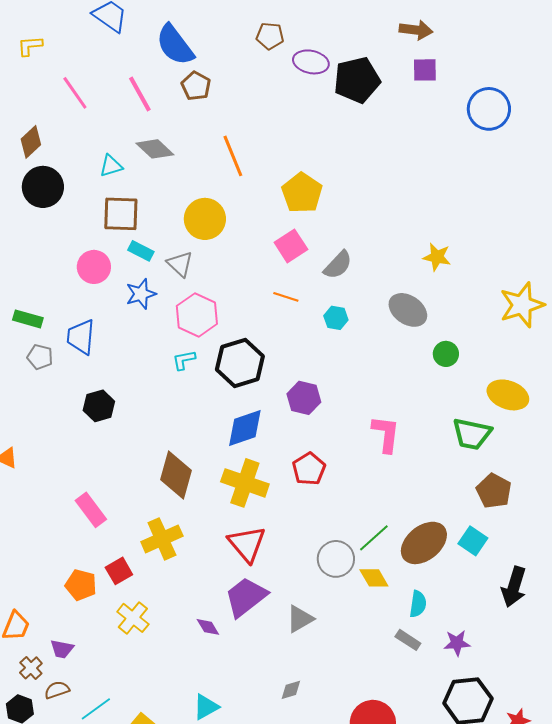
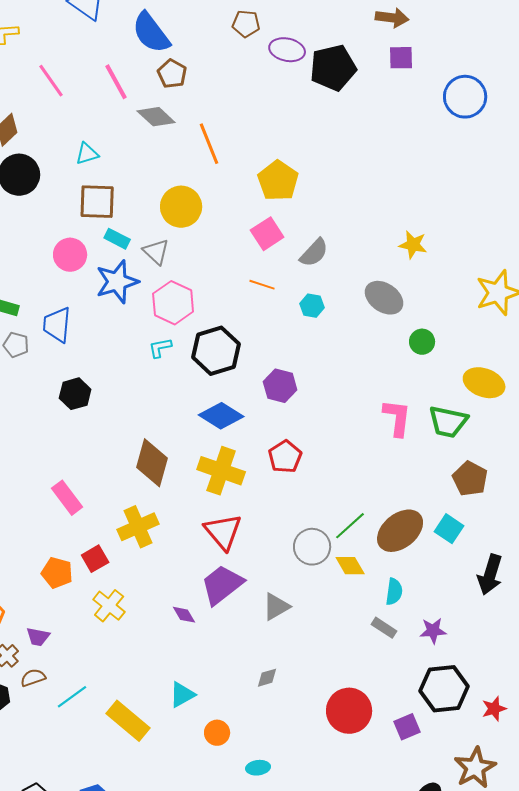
gray diamond: (155, 149) -> (156, 117), moved
blue star: (141, 294) -> (117, 282), size x1.4
blue diamond: (245, 428) -> (221, 416), turned 51
pink L-shape: (386, 434) -> (397, 418), moved

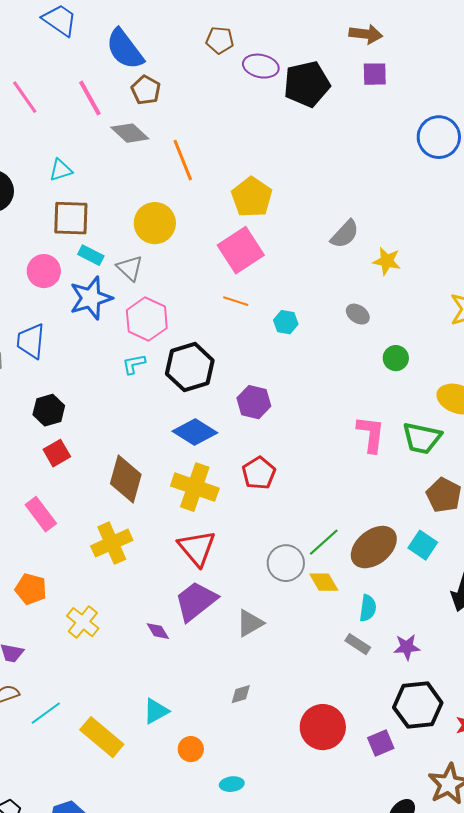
blue circle: (465, 97) -> (439, 137), moved
pink square: (267, 234) -> (241, 250), size x1.4
gray semicircle: (314, 253) -> (345, 234), moved
gray ellipse: (384, 298) -> (358, 314), size x0.6
red square: (95, 559) -> (57, 453), moved

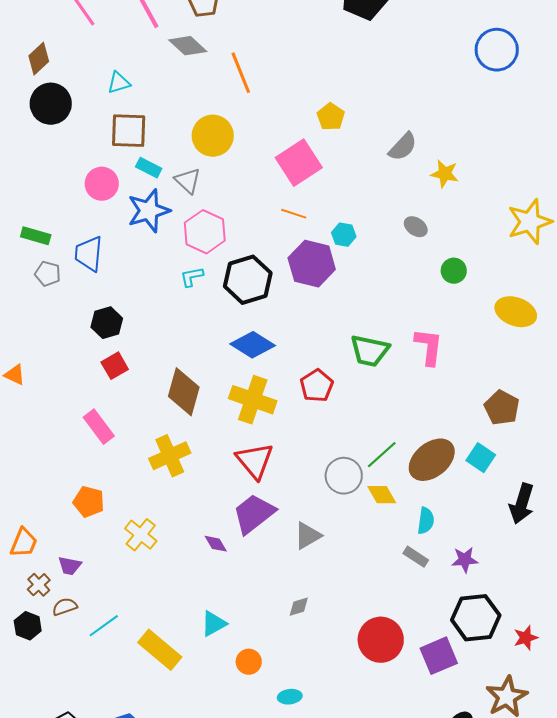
yellow pentagon: (252, 197) -> (331, 117), moved, size x0.7
purple hexagon: (254, 402) -> (312, 264), moved, size x1.4
green trapezoid: (422, 438) -> (370, 351), moved
purple square: (381, 743) -> (439, 656), size x1.4

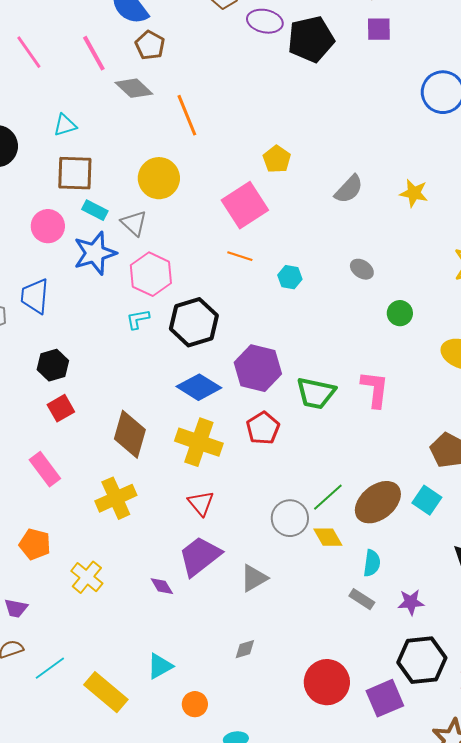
yellow star: (445, 174) -> (414, 193), moved
purple hexagon: (312, 264) -> (258, 368), moved
red triangle: (255, 461) -> (201, 503), size x0.7

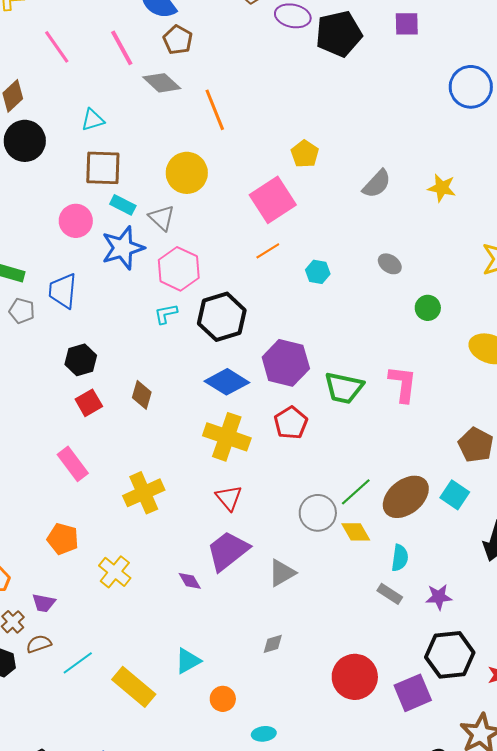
orange line: (240, 256) -> (268, 251), turned -50
brown diamond: (130, 434) -> (142, 395), moved, size x0.6

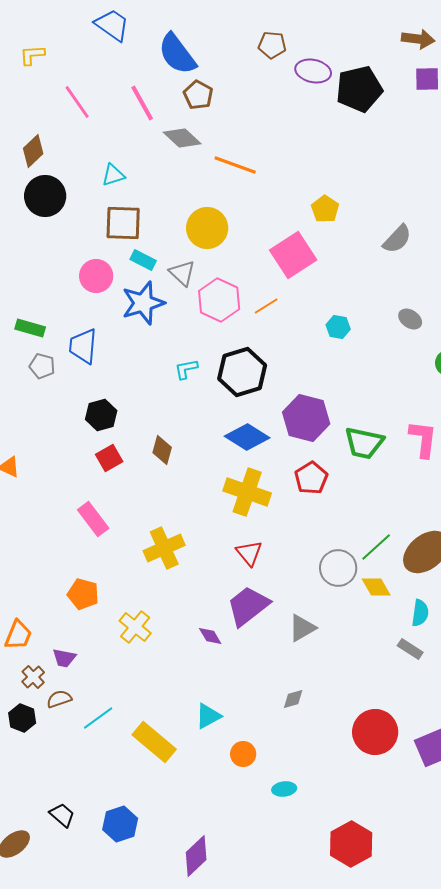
orange line: (215, 110) -> (235, 165), turned -48
orange line: (268, 251) -> (266, 306), moved
pink hexagon: (179, 269) -> (219, 300), moved

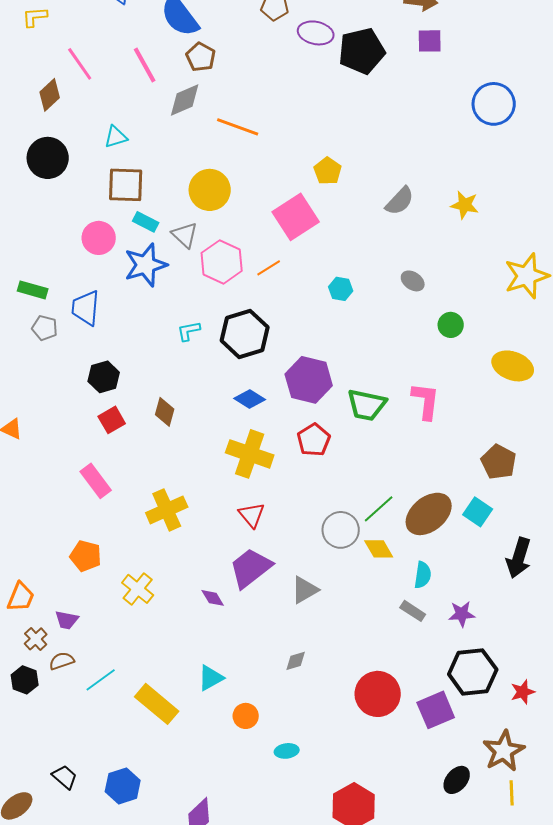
gray diamond: (182, 138) -> (185, 100), turned -66
brown diamond: (33, 151) -> (50, 95), moved
blue diamond: (247, 437) -> (250, 399), size x0.7

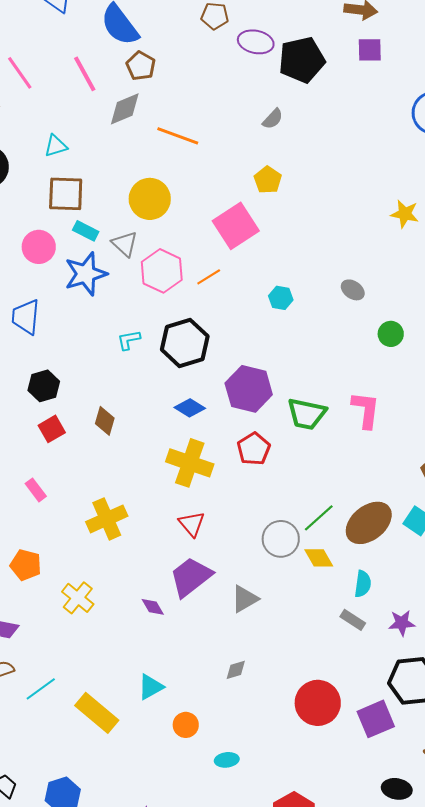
gray semicircle: (400, 201) -> (273, 119), moved, size x0.7
pink rectangle: (96, 481) -> (36, 490), size x0.7
black ellipse: (457, 780) -> (397, 789), turned 60

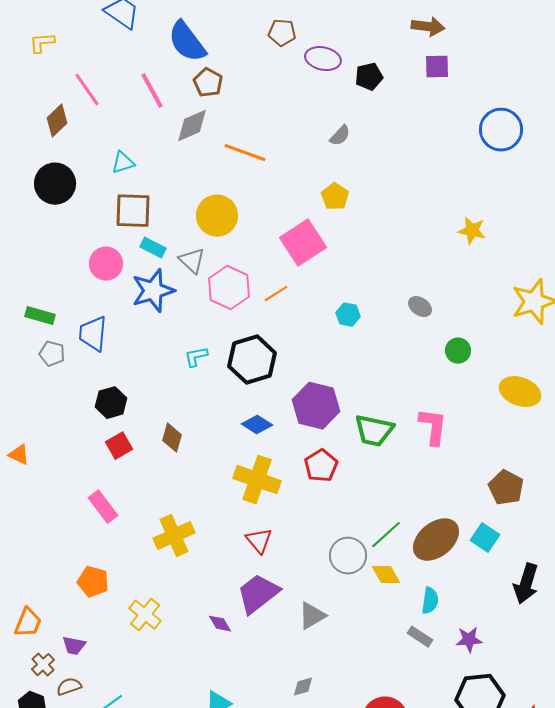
black pentagon: (302, 60) -> (369, 77), size x0.6
pink rectangle: (36, 490) -> (103, 507), size x1.4

